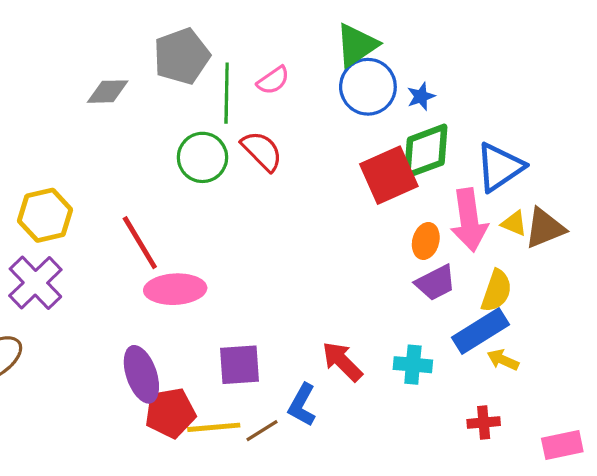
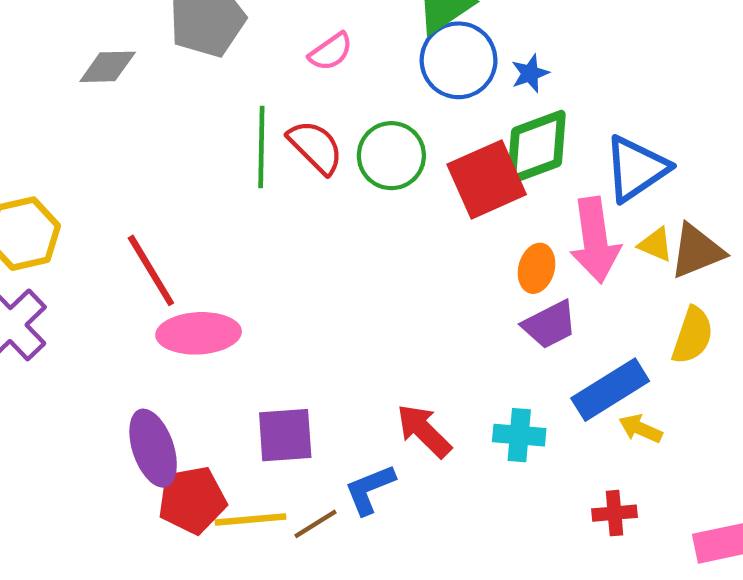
green line: (227, 93) -> (261, 147), moved
green circle: (202, 157) -> (391, 156), moved
yellow semicircle: (496, 291) -> (692, 335), moved
blue L-shape: (302, 405) -> (370, 489), turned 39

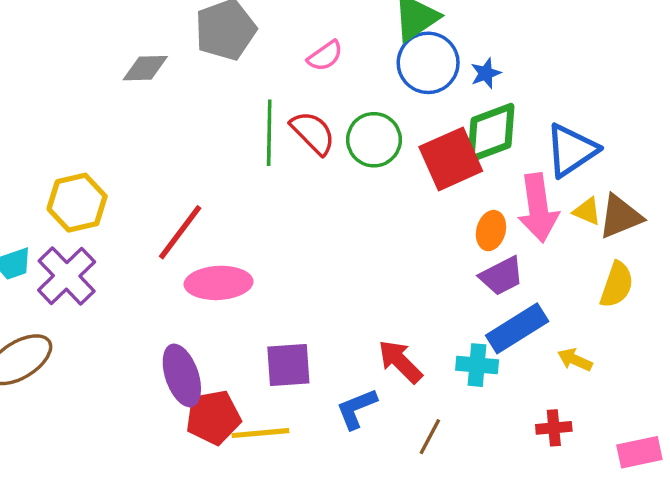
red line: (151, 270) -> (180, 232), turned 68
blue rectangle: (610, 390) -> (517, 328), moved
brown line: (316, 524) -> (430, 437), moved, turned -30

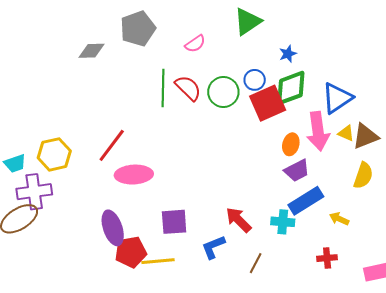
blue circle: (428, 63) -> (255, 80), moved, size x0.6
yellow hexagon: (77, 203) -> (54, 154), moved
purple cross: (67, 276) -> (34, 192), moved, turned 36

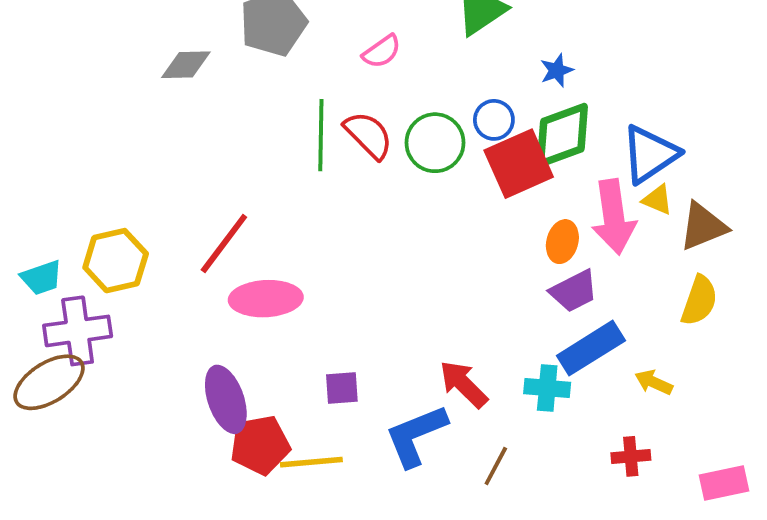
yellow triangle: (346, 133) -> (657, 200), moved
purple square: (174, 222) -> (342, 388), size x0.7
blue L-shape: (213, 247) -> (416, 436), size x1.4

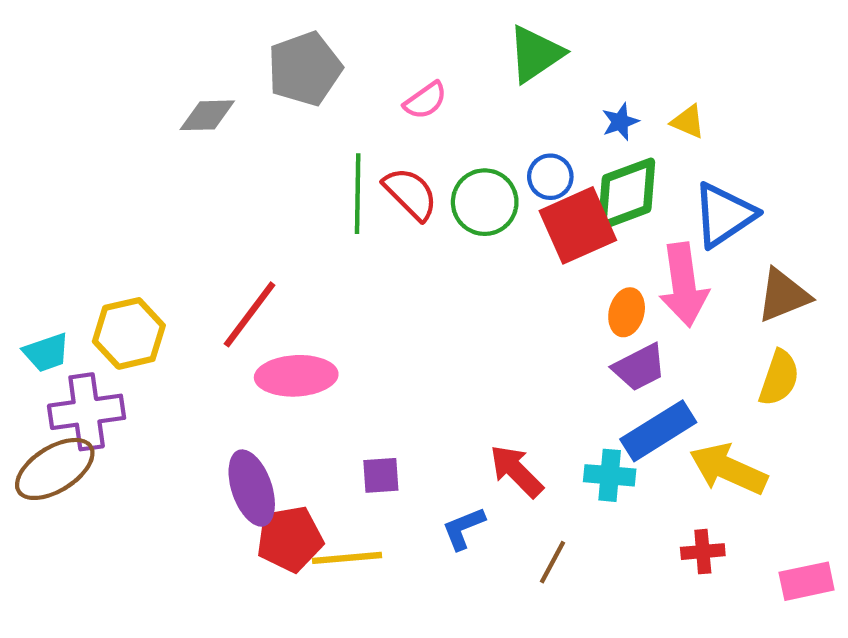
yellow triangle: (657, 200) -> (688, 122), moved
yellow arrow: (654, 382) -> (728, 469), size x1.8
blue L-shape: (416, 436) -> (463, 528), size x0.6

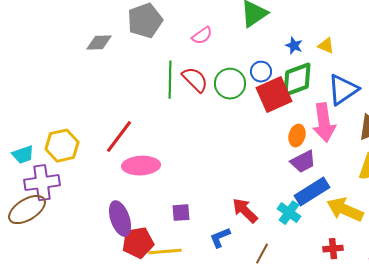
blue star: (620, 122) -> (294, 46), turned -30
cyan cross: (610, 475) -> (289, 213), turned 30

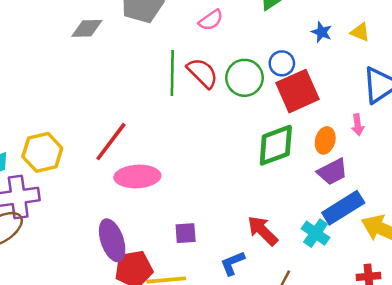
green diamond: (297, 80) -> (276, 145), moved
pink arrow: (324, 123) -> (358, 125), size x0.5

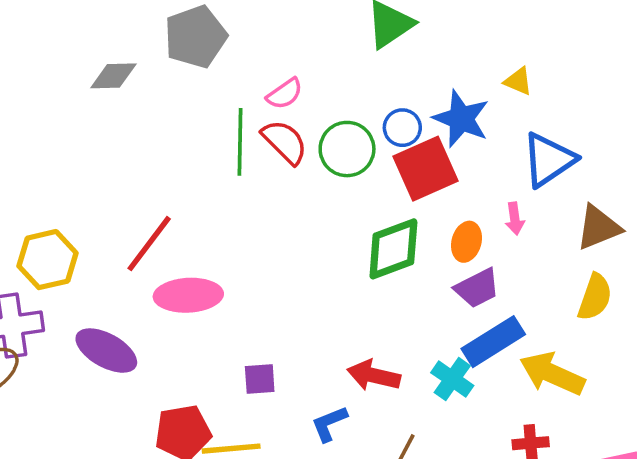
pink semicircle: (211, 20) -> (285, 94), moved
blue star: (322, 32) -> (461, 119), moved, size x1.8
red arrow: (263, 231) -> (374, 375), turned -32
purple ellipse: (112, 240) -> (106, 351), moved, turned -42

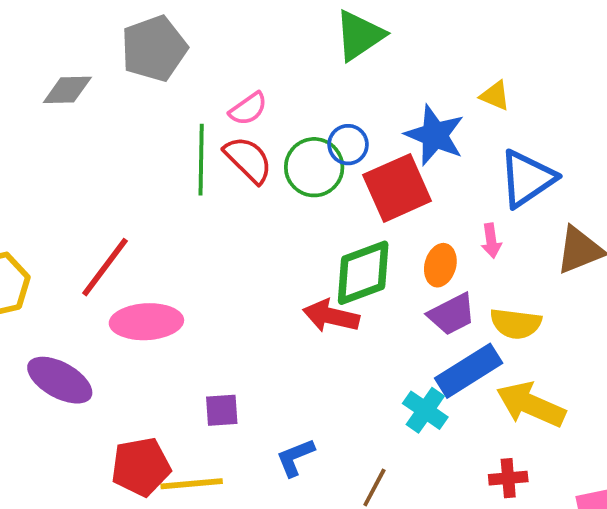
blue circle: (402, 128) -> (348, 145), moved
yellow semicircle: (595, 297) -> (516, 324), moved, turned 78
red arrow: (374, 375) -> (331, 316), moved

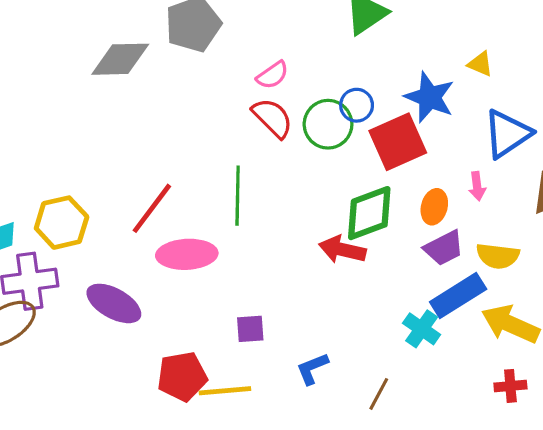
gray diamond: (67, 90) -> (120, 59), size x1.4
green line: (201, 160) -> (238, 196), moved
red cross: (508, 478) -> (510, 386), moved

